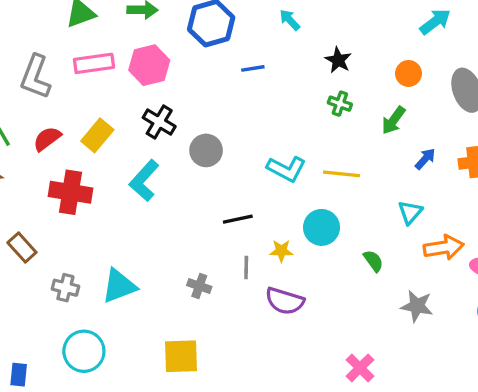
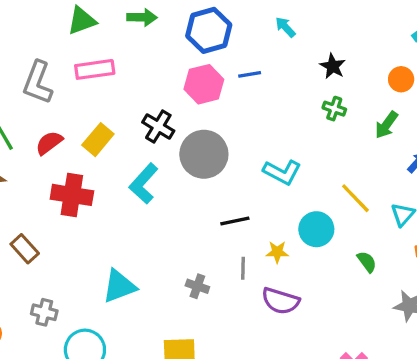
pink hexagon: (149, 65) -> (204, 84), moved
gray circle: (206, 150) -> (204, 154), size x1.5
yellow line: (342, 174) -> (355, 198), moved, turned 40
gray cross: (65, 288) -> (44, 312), moved

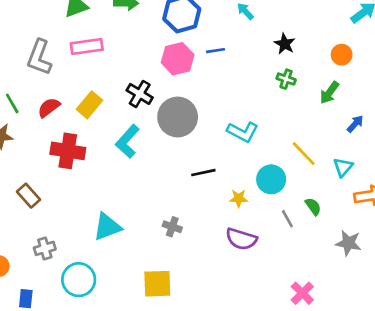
gray line: (243, 268) -> (287, 219), moved, turned -30
gray cross: (44, 312) -> (45, 248), turned -30

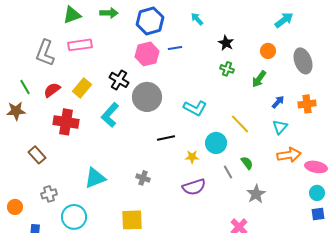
cyan triangle: (343, 167) -> (280, 127), moved
purple semicircle: (241, 239) -> (194, 187), turned -35
gray star: (348, 243) -> (256, 194), moved, turned 30

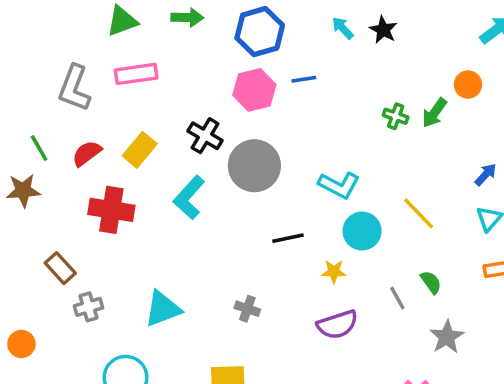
black star: (226, 43) -> (383, 30), moved
green arrow: (259, 79) -> (434, 113), moved
cyan circle: (216, 143) -> (362, 231), moved
gray cross: (49, 194) -> (88, 307), moved
orange circle: (15, 207) -> (21, 344), moved

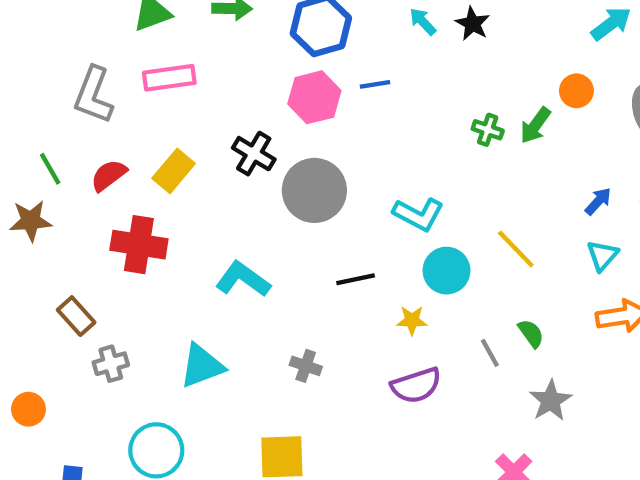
cyan L-shape: (189, 197) -> (243, 279), moved, turned 84

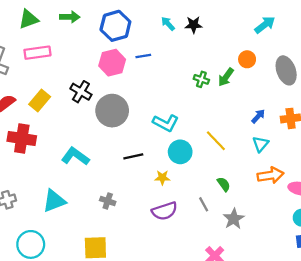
black star: (473, 24) -> (194, 25), turned -30
gray line: (490, 353) -> (204, 204), moved

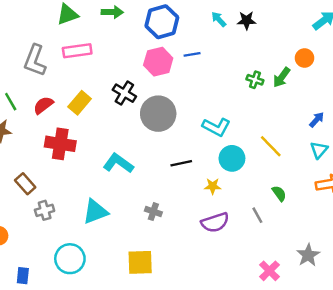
gray star: (234, 219) -> (308, 255), moved

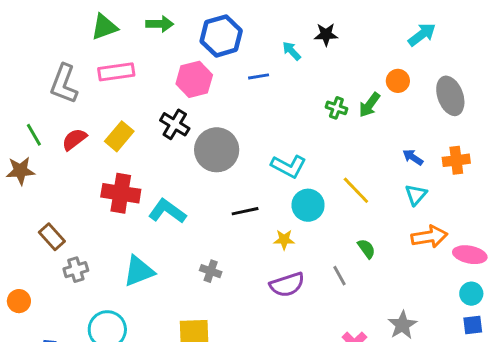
cyan arrow: (219, 19) -> (292, 51), moved
pink hexagon: (158, 62) -> (194, 79), moved
blue arrow: (317, 120) -> (413, 157), turned -98
red cross: (60, 144) -> (121, 193), moved

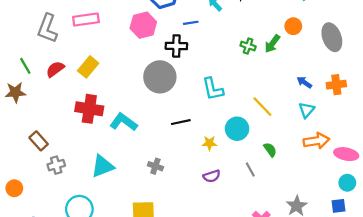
black cross: (175, 124) -> (176, 46), moved, turned -30
cyan L-shape: (289, 166) -> (213, 89), turned 50
cyan circle: (308, 205) -> (237, 129), moved
purple semicircle: (287, 285) -> (212, 176), size x0.7
blue square: (473, 325) -> (338, 206), moved

